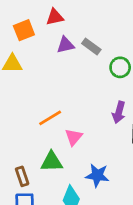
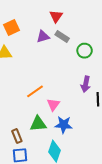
red triangle: (55, 17) -> (56, 16), moved, turned -40
blue star: (97, 175) -> (64, 125), moved

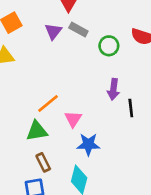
purple triangle: (43, 37) -> (53, 31), turned -32
green triangle: (38, 124) -> (37, 131), moved
brown rectangle: (17, 136) -> (43, 162), moved

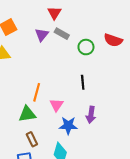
purple arrow: (113, 89) -> (91, 115), moved
orange line: (48, 104) -> (37, 92), turned -36
black line: (131, 108) -> (83, 82), moved

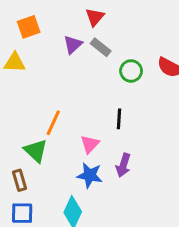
pink triangle: (56, 105) -> (90, 144), moved
green triangle: (27, 114) -> (36, 151), turned 42
brown rectangle: (32, 139) -> (19, 180), moved

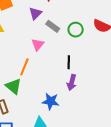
gray rectangle: (101, 47) -> (53, 26), moved
pink triangle: (90, 144) -> (38, 45), moved
purple arrow: (123, 165) -> (72, 82), moved

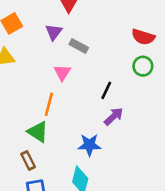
green circle: (76, 30) -> (143, 66), moved
black line: (69, 62) -> (106, 90), turned 32
purple arrow: (72, 82) -> (114, 116), turned -140

